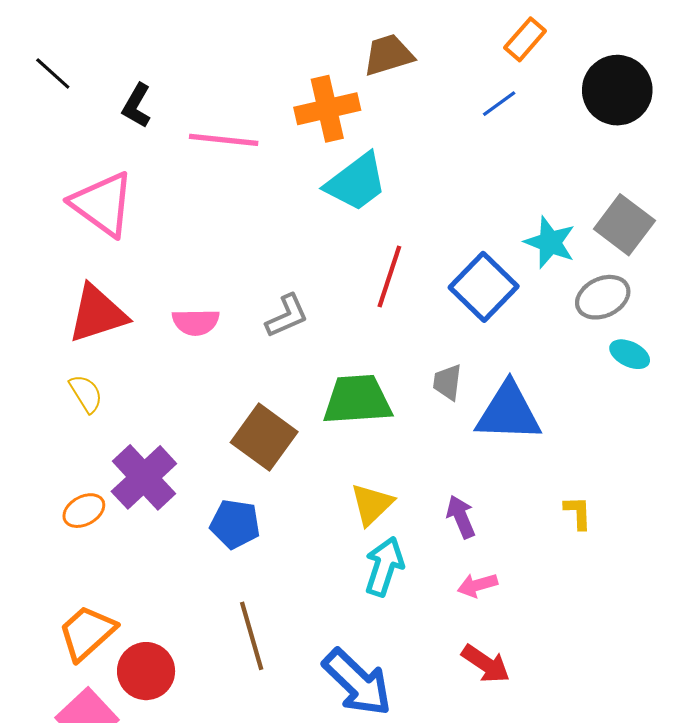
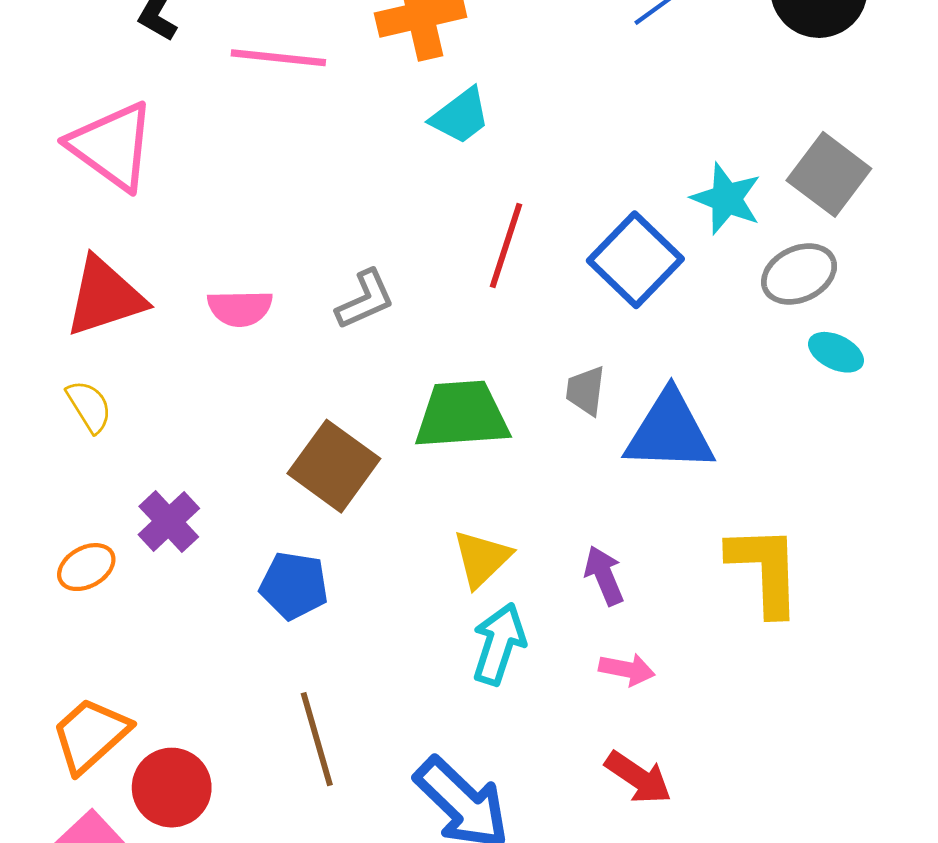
cyan trapezoid: (356, 182) -> (460, 116), size x0.7
purple cross: (144, 477) -> (169, 522), size x0.7
yellow L-shape: (578, 513) -> (765, 570), size x2.0
pink arrow: (477, 585) -> (627, 669), turned -153

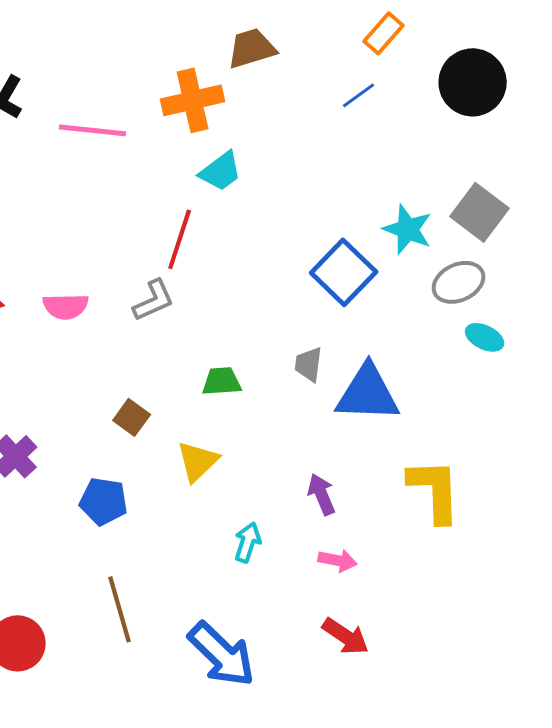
red line: (506, 246) -> (180, 239), moved
green trapezoid: (462, 415) -> (222, 381), size x0.6
brown square: (334, 466) -> (132, 417), size x0.6
yellow triangle: (482, 559) -> (198, 461), moved
cyan arrow: (499, 644) -> (248, 542), size x0.7

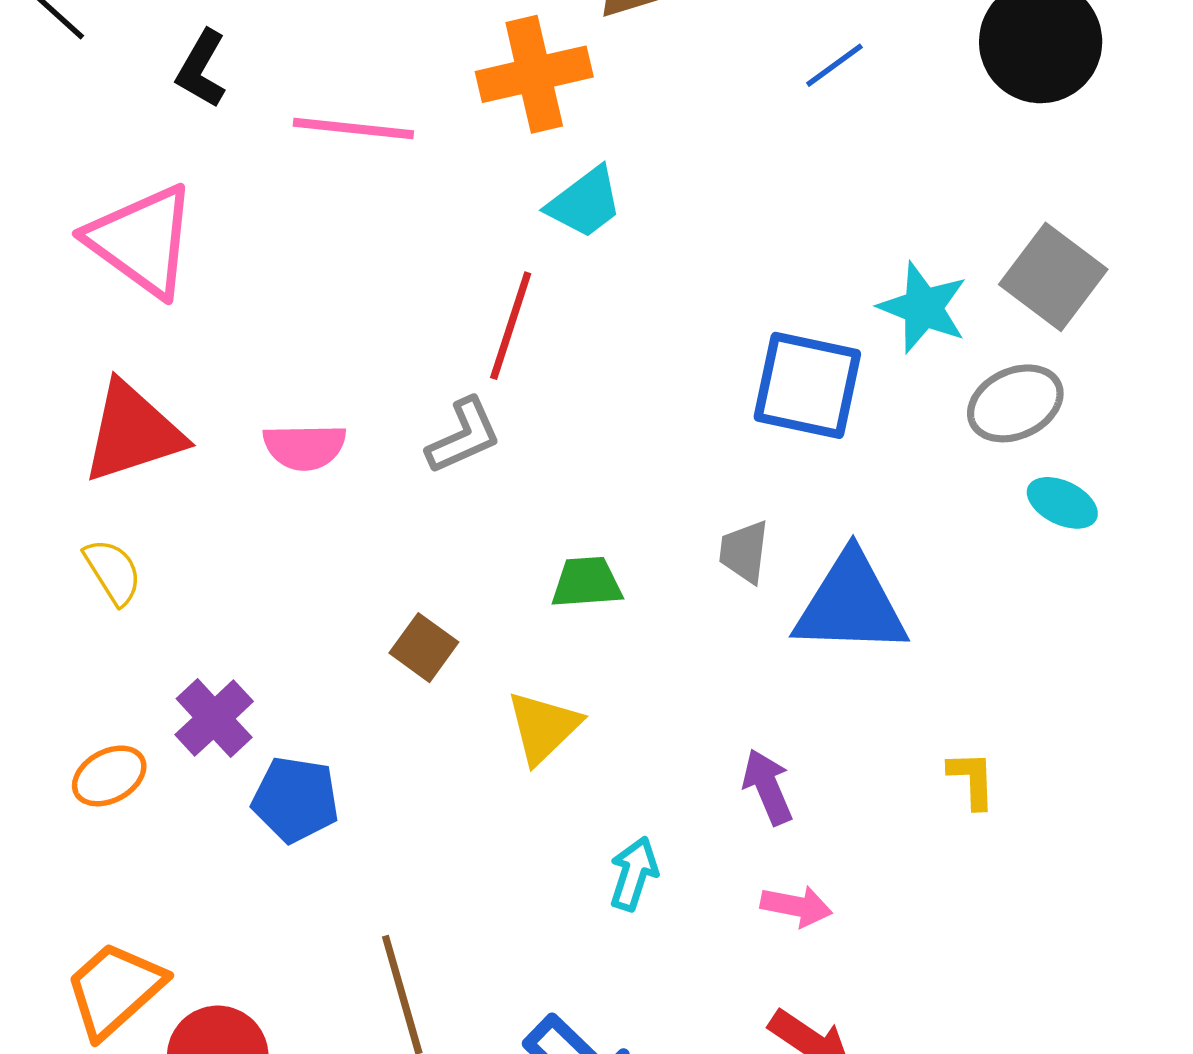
blue square: (344, 272) -> (807, 385), turned -32
yellow L-shape: (435, 490) -> (972, 780), size x0.5
blue pentagon: (104, 501) -> (295, 799), moved

